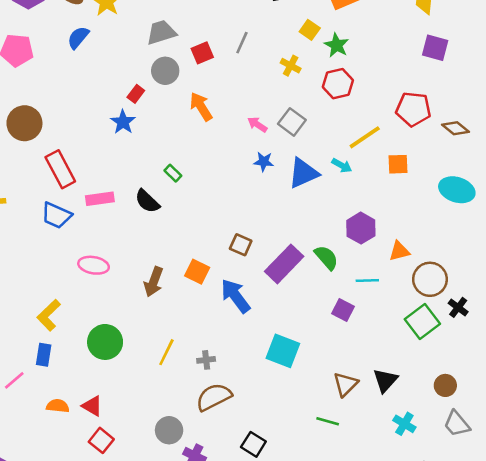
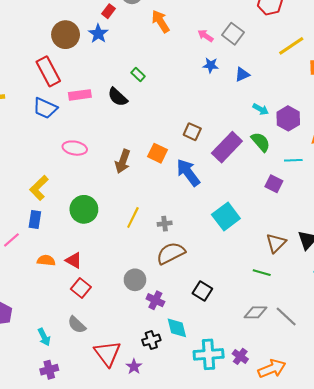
brown circle: (24, 123) -> (66, 35), moved
cyan arrow: (342, 165) -> (261, 109), moved
blue triangle: (303, 173) -> (242, 74), size x0.6
cyan square: (283, 351) -> (226, 216), turned 32

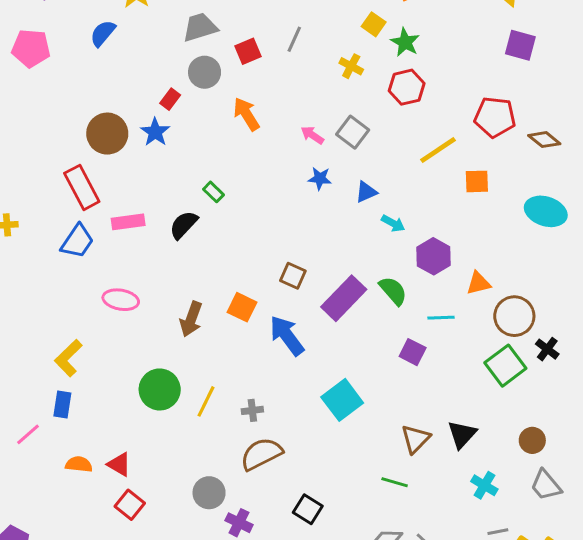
black semicircle: (118, 97) -> (184, 225), turned 90
blue trapezoid: (45, 108) -> (77, 241), turned -80
cyan arrow: (261, 109) -> (393, 223), moved
green circle: (84, 209) -> (160, 389), moved

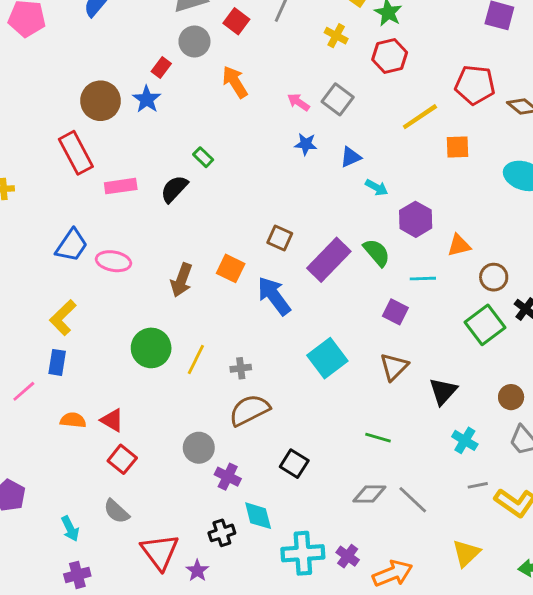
red square: (248, 51) -> (236, 21), turned -30
blue trapezoid: (77, 241) -> (72, 245), moved
brown circle: (514, 316) -> (494, 277), size x0.7
brown triangle: (416, 439) -> (394, 367), moved

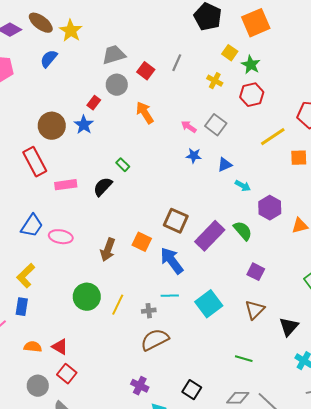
brown square: (280, 238) -> (176, 221), size x1.4
cyan line: (423, 279) -> (170, 296), moved
gray circle: (199, 448) -> (38, 386), moved
black square: (294, 464) -> (192, 390), moved

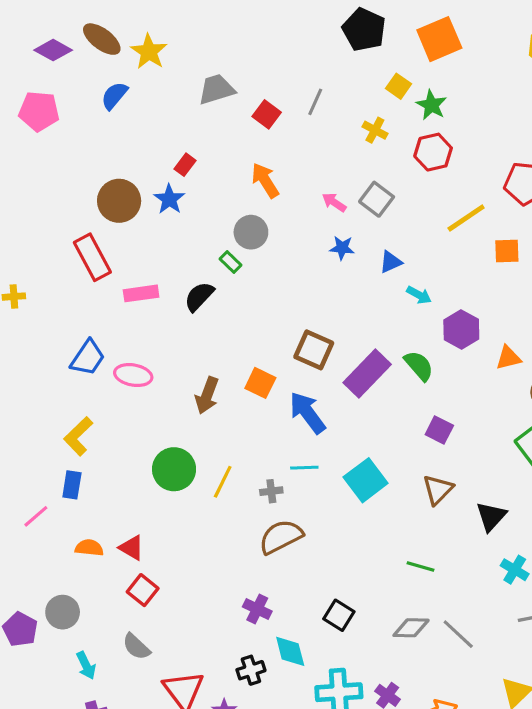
gray circle: (117, 85) -> (251, 232), moved
gray circle: (38, 386) -> (63, 612), moved

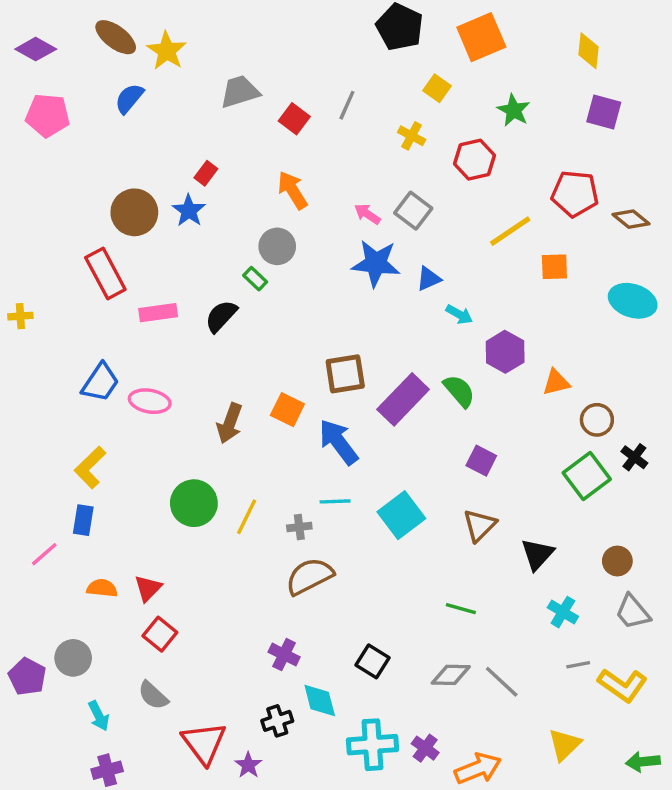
purple diamond: (53, 50) -> (36, 49), moved
green star: (431, 105) -> (514, 110), moved
blue star: (342, 248) -> (376, 263), size x1.8
brown square: (314, 350) -> (345, 374), turned -33
red triangle: (132, 548) -> (148, 588), turned 44

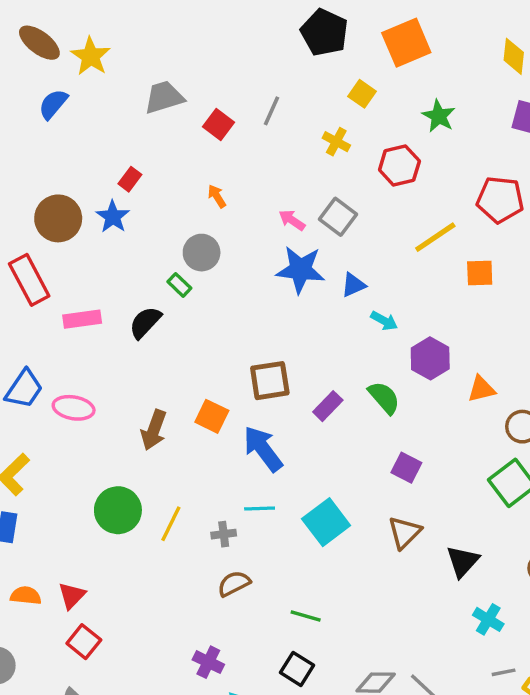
orange arrow: (293, 190) -> (217, 196), size x0.6
purple rectangle: (403, 399) -> (328, 406), size x0.6
brown semicircle: (310, 576) -> (234, 584), size x0.7
green line: (461, 609) -> (306, 616), moved

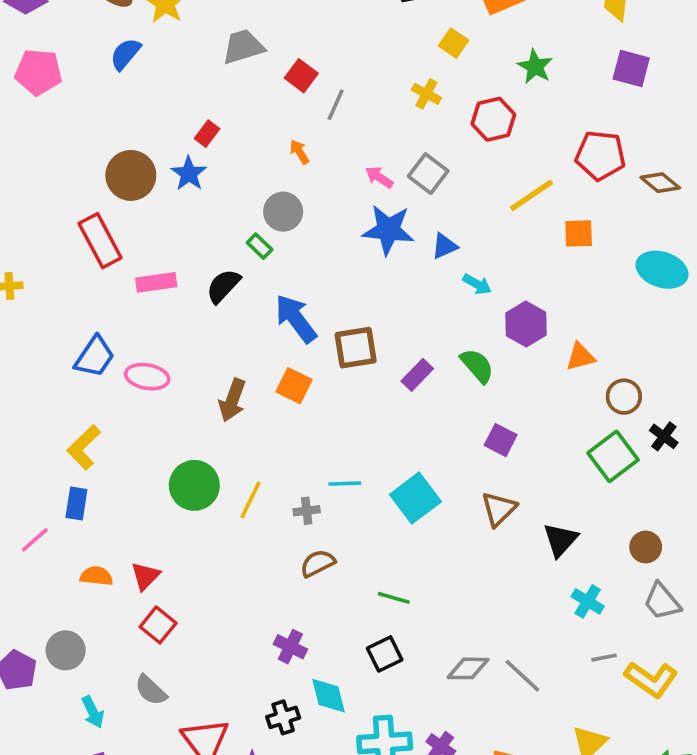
gray line: (271, 111) -> (336, 105), moved
blue arrow: (263, 449) -> (296, 319), moved
black square: (297, 669) -> (385, 654), turned 32

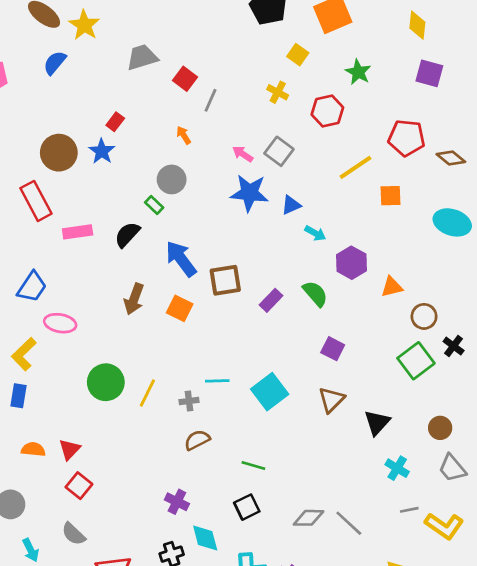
pink ellipse: (147, 377) -> (60, 323), moved
brown arrow: (232, 400) -> (134, 299), moved

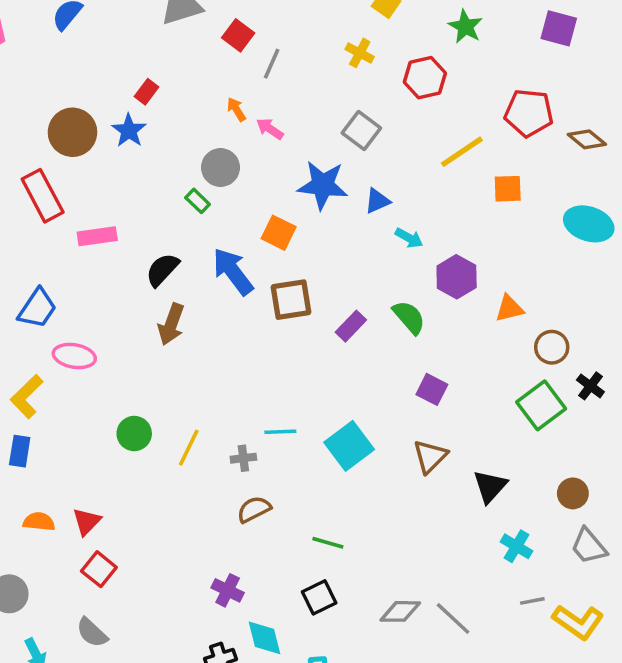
pink arrow: (243, 154) -> (270, 129), moved
black semicircle: (127, 235) -> (162, 270), moved
orange square: (180, 308) -> (279, 233), moved
green circle: (106, 382) -> (134, 434), size x0.7

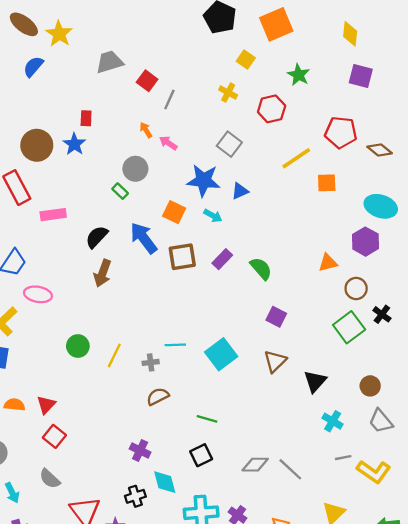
red rectangle: (147, 92) -> (86, 118), turned -35
cyan arrow: (409, 238) -> (213, 216), moved
purple hexagon: (457, 277) -> (365, 242), moved
purple rectangle: (351, 326) -> (222, 259), moved

